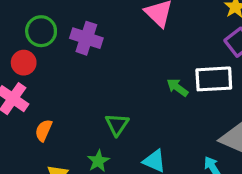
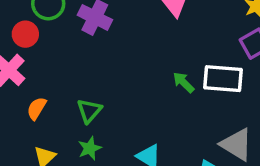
green triangle: (117, 125) -> (89, 111), moved

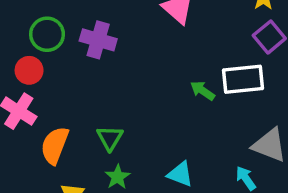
orange semicircle: (37, 108) -> (55, 145), size x1.5

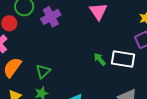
purple cross: (98, 40) -> (51, 17), turned 30

